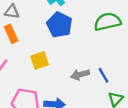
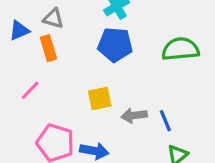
blue pentagon: (59, 25) -> (115, 45), turned -30
yellow square: (40, 60) -> (100, 99), moved

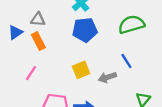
blue line: (165, 121) -> (126, 61), moved

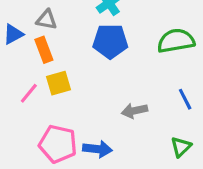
blue line: (126, 61) -> (185, 99), moved
yellow square: (81, 70) -> (59, 83), moved

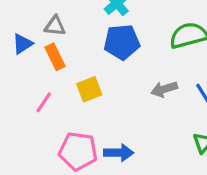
yellow square: (59, 83) -> (89, 89), moved
gray arrow: (134, 111) -> (164, 89), moved

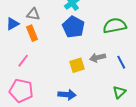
blue pentagon: (122, 42) -> (73, 27), turned 30
yellow square: (89, 89) -> (77, 65), moved
pink pentagon: (78, 151) -> (21, 91), moved

